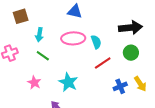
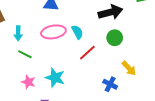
pink star: (34, 83) -> (28, 82), moved
blue cross: (120, 86) -> (110, 84), moved, turned -32

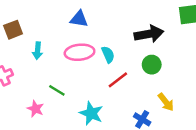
green line: (25, 54) -> (57, 90), moved
cyan star: (55, 78) -> (91, 113), moved
pink star: (28, 82) -> (36, 109), moved

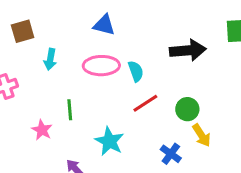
green circle: (152, 65) -> (187, 109), moved
green line: (57, 90) -> (70, 110), turned 49

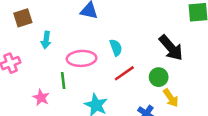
black arrow: (188, 50) -> (171, 48), moved, turned 56
pink ellipse: (101, 66) -> (82, 58), moved

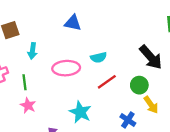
cyan semicircle: (116, 48) -> (99, 57), turned 98
green line: (63, 80) -> (24, 82), moved

